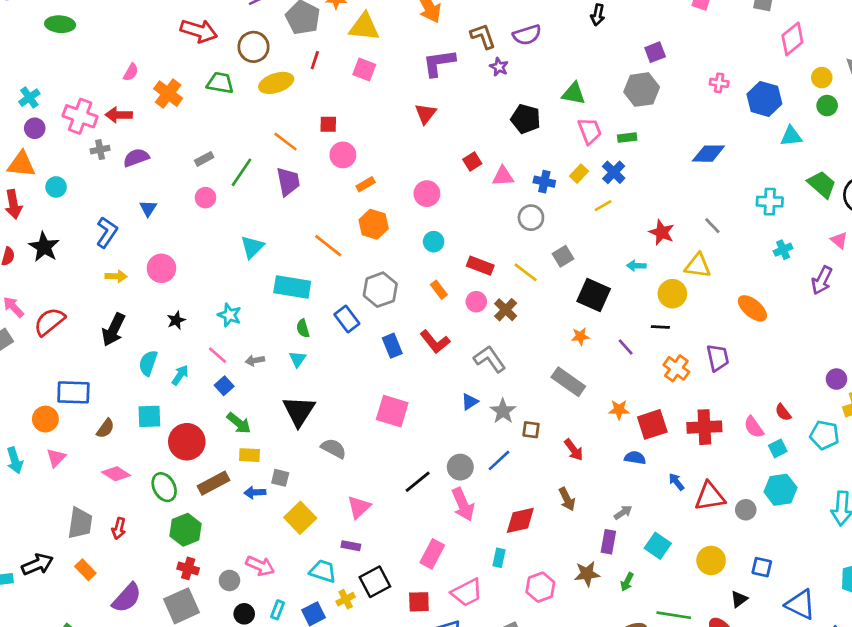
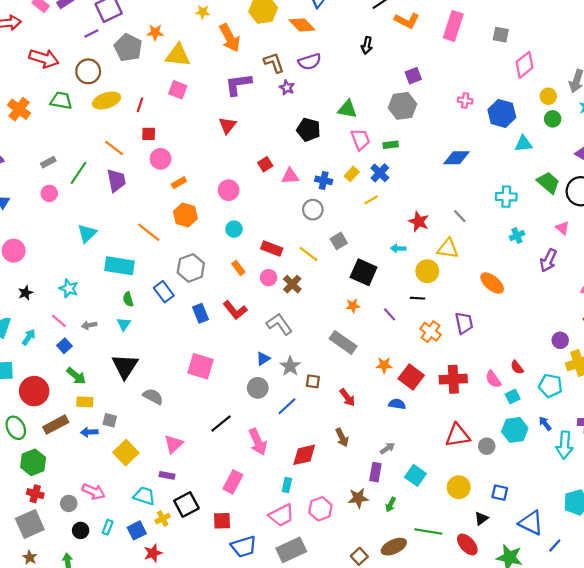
red line: (315, 60) -> (140, 105), moved
red square: (652, 424) -> (411, 377), turned -35
gray circle: (460, 467) -> (258, 388), moved
blue arrow: (676, 482) -> (545, 423), moved
pink trapezoid: (467, 592) -> (282, 515), moved

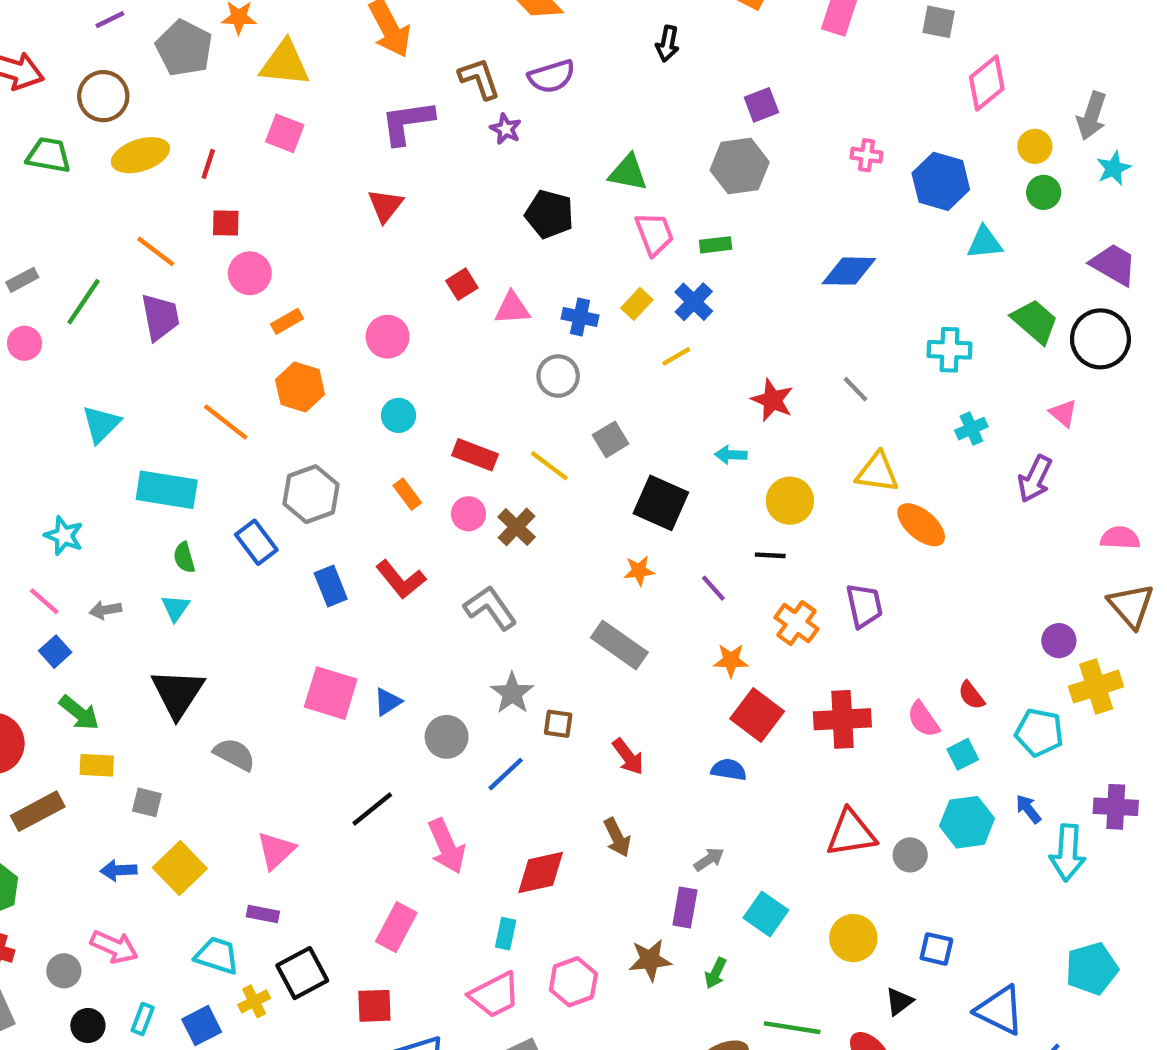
yellow triangle: (448, 248) -> (877, 472), moved
blue triangle: (263, 359) -> (388, 702), moved
orange star: (384, 365) -> (731, 660), moved
blue arrow: (89, 432) -> (119, 870), moved

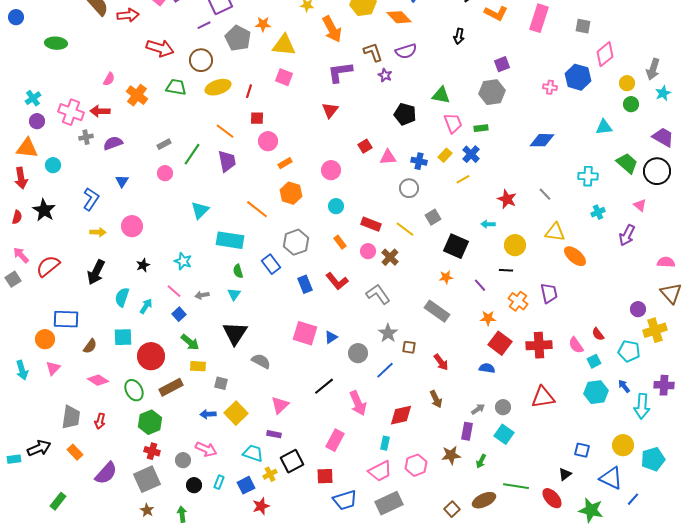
blue hexagon: (941, 181) -> (578, 77), moved
gray circle: (910, 855) -> (503, 407), moved
yellow circle: (853, 938) -> (623, 445), moved

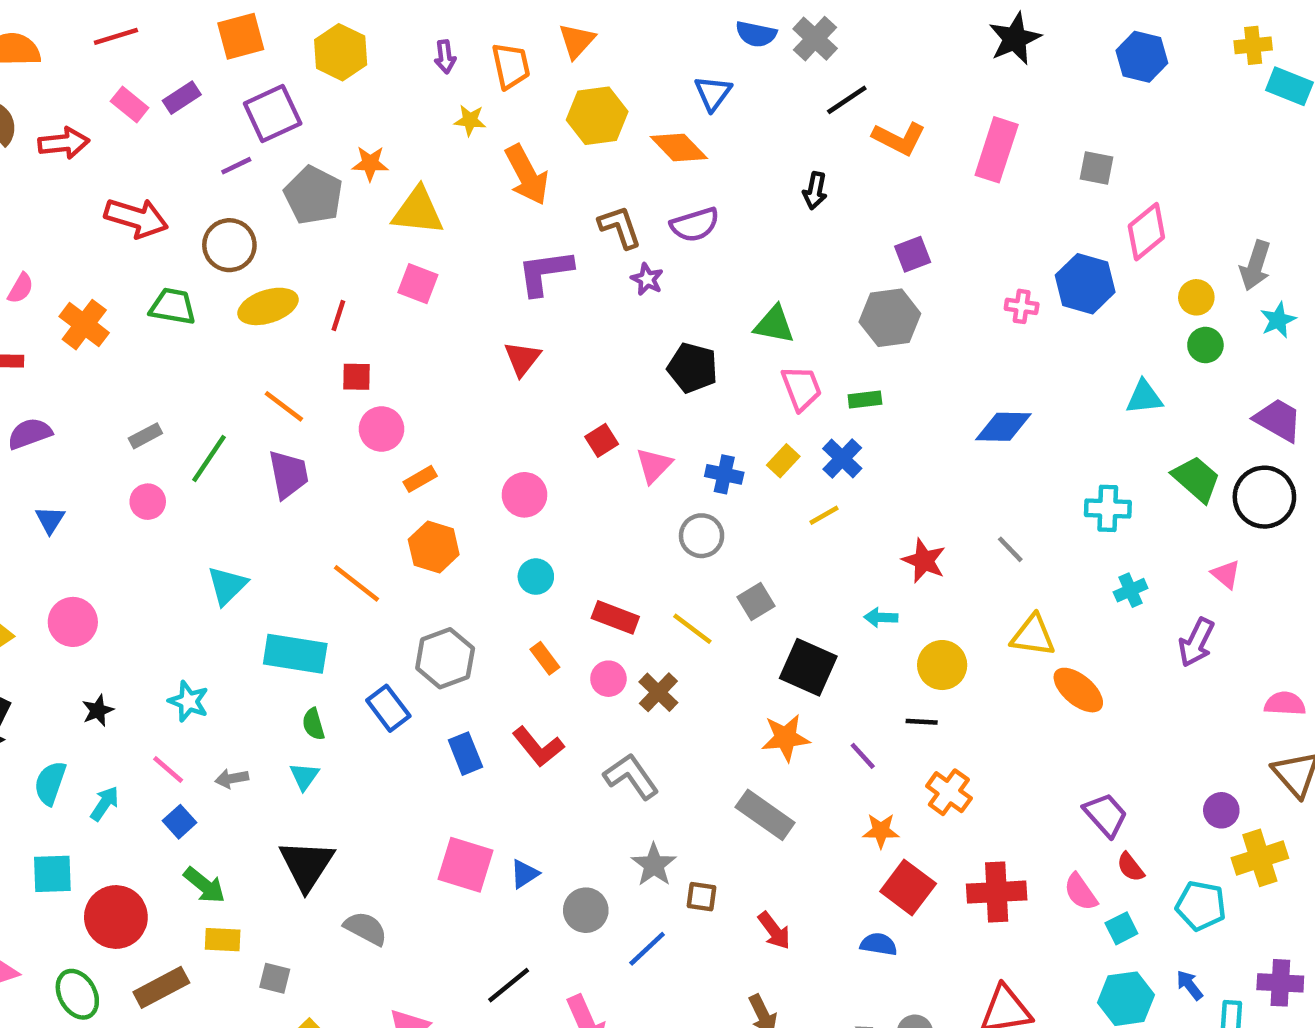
pink triangle: (388, 157) -> (654, 465), turned -42
orange star: (446, 277) -> (786, 738), size x1.5
purple trapezoid: (549, 293) -> (1106, 815), moved, turned -30

